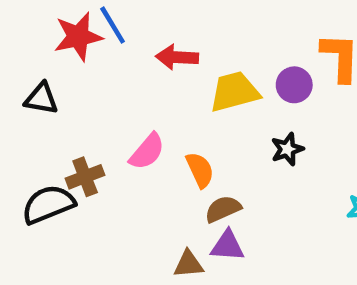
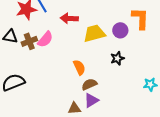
pink semicircle: (147, 151) -> (45, 39), moved
brown cross: (85, 177) -> (29, 41), moved
purple triangle: (228, 246) -> (91, 100), turned -35

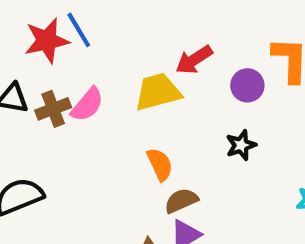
red arrow: (69, 18) -> (194, 60), moved, turned -36
yellow trapezoid: (94, 33) -> (158, 92), moved

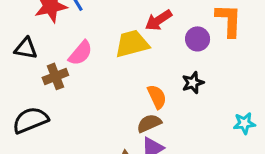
brown cross: (53, 109) -> (55, 76), moved
orange semicircle: (160, 164) -> (157, 97), moved

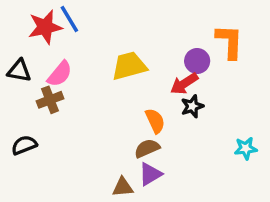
red arrow: (158, 20) -> (184, 84), moved
pink semicircle: (80, 53) -> (60, 74), moved
black semicircle: (30, 120) -> (24, 145), size x0.7

